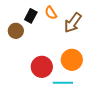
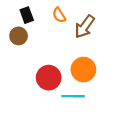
black rectangle: (31, 16) -> (27, 15), moved, turned -48

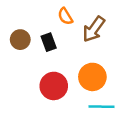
black rectangle: (27, 15) -> (49, 42), moved
cyan line: (73, 96) -> (101, 107), moved

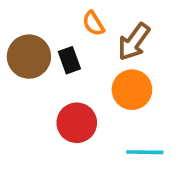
brown circle: (20, 40) -> (29, 57), size x1.5
orange circle: (92, 77) -> (132, 90), moved

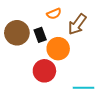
orange semicircle: (93, 23) -> (54, 14), turned -80
orange circle: (132, 90) -> (58, 49), moved

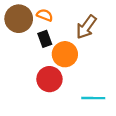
orange semicircle: (54, 14) -> (45, 15), moved, turned -136
brown circle: (17, 33) -> (19, 19), moved

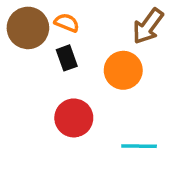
brown arrow: (86, 27) -> (148, 26), moved
orange circle: (65, 54) -> (123, 70), moved

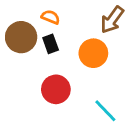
brown circle: (28, 28) -> (21, 37), moved
cyan line: (139, 146) -> (105, 111), turned 45

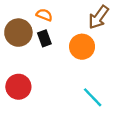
red circle: (56, 89) -> (18, 87), moved

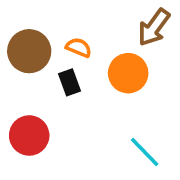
orange semicircle: (44, 15) -> (79, 48), moved
black rectangle: (44, 38) -> (69, 82), moved

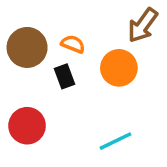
cyan line: (145, 152) -> (115, 141), moved, turned -72

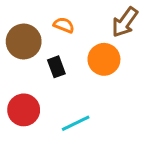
orange semicircle: (73, 44) -> (64, 25), moved
cyan line: (115, 141) -> (76, 123), moved

